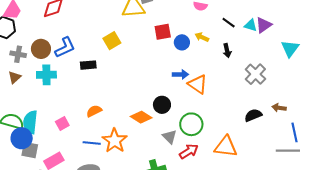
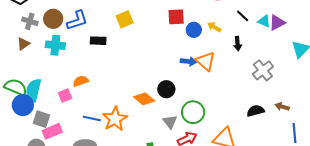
orange triangle: (198, 84) -> (206, 61), moved
orange semicircle: (94, 111) -> (81, 81), moved
gray square: (30, 150) -> (41, 119), moved

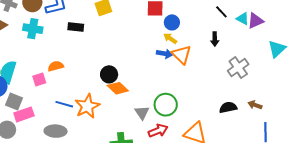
yellow arrow: (214, 27) -> (170, 38), moved
black circle: (166, 89) -> (109, 74), moved

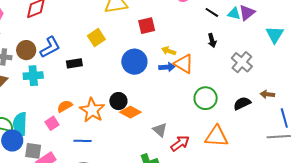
blue circle: (172, 22) -> (134, 62), moved, size x1.6
green circle: (166, 105) -> (206, 98), moved
orange star: (87, 106) -> (92, 110), moved

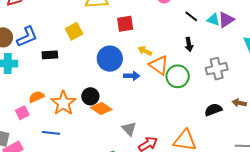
gray cross: (242, 62) -> (217, 69), turned 30
blue arrow: (167, 67) -> (132, 76), moved
green circle: (206, 98) -> (178, 76), moved

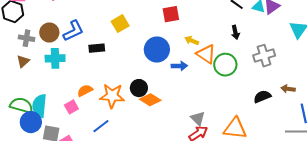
orange star: (63, 103) -> (112, 96), turned -30
gray triangle: (129, 129) -> (198, 118), moved
blue line: (51, 133) -> (101, 126), turned -42

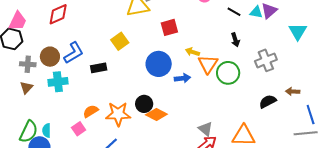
orange triangle: (206, 54) -> (208, 64), turned 35
green semicircle: (21, 105) -> (29, 132), turned 105
cyan semicircle: (39, 106) -> (47, 130), size x0.6

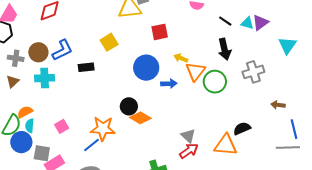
black arrow: (235, 40) -> (224, 49), size x1.5
black semicircle: (268, 101) -> (242, 128), moved
orange semicircle: (91, 111) -> (25, 112), moved
orange star: (118, 114) -> (103, 129), moved

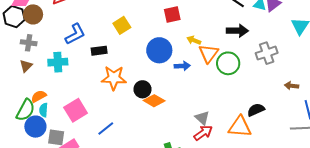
black arrow: (224, 49) -> (237, 31), turned -75
brown circle: (38, 52) -> (33, 14), moved
pink square: (62, 126) -> (76, 110), size x1.6
orange star: (103, 129) -> (114, 78), moved

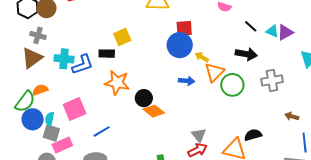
yellow square: (122, 25) -> (122, 37), moved
blue L-shape: (75, 34) -> (83, 65), moved
blue circle: (159, 50) -> (180, 45), moved
brown triangle: (26, 66) -> (32, 58), size x1.6
cyan semicircle: (44, 110) -> (50, 119), moved

